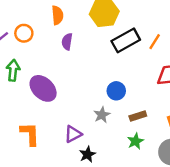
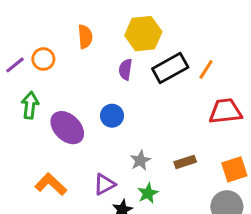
purple semicircle: (67, 42) -> (125, 69), moved
blue circle: (116, 91) -> (112, 116), moved
orange L-shape: (30, 134) -> (51, 184), turned -45
green star: (135, 141) -> (148, 193), moved

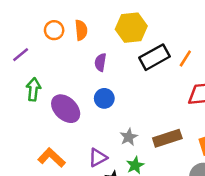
orange circle: (43, 59) -> (54, 30), moved
purple semicircle: (125, 69) -> (100, 62), moved
brown rectangle: (185, 162) -> (167, 138), size x1.5

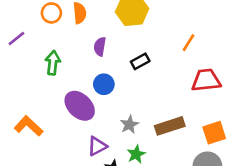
black rectangle: (154, 57) -> (140, 61), moved, size x0.6
green arrow: (33, 89) -> (53, 63), moved
purple ellipse: (66, 109) -> (80, 106), moved
orange L-shape: (51, 158) -> (29, 126), moved

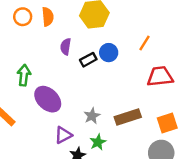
black rectangle: (140, 61) -> (88, 60), moved
green arrow: (53, 63) -> (24, 75), moved
blue circle: (104, 84) -> (109, 53), moved

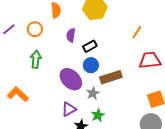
orange circle: (23, 17) -> (35, 29), moved
blue circle: (109, 53) -> (91, 65), moved
purple ellipse: (48, 99) -> (71, 79), moved
brown rectangle: (128, 117) -> (111, 77), moved

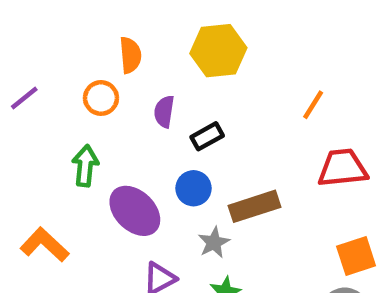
orange circle: (35, 29) -> (101, 98), moved
blue circle: (91, 65) -> (194, 188), moved
purple ellipse: (71, 79) -> (135, 211), moved

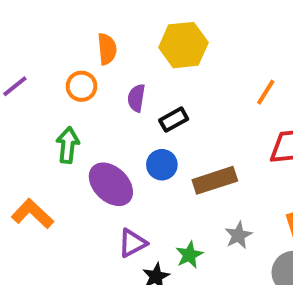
gray star: (214, 242) -> (238, 235), moved

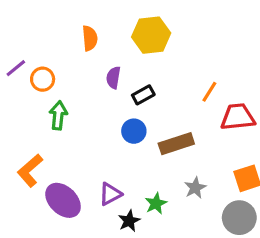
orange circle: (82, 86) -> (43, 79), moved
orange line: (266, 92) -> (209, 92), moved
purple ellipse: (111, 184) -> (63, 200), moved
orange L-shape: (32, 214) -> (30, 170), turned -84

